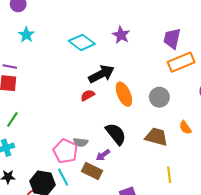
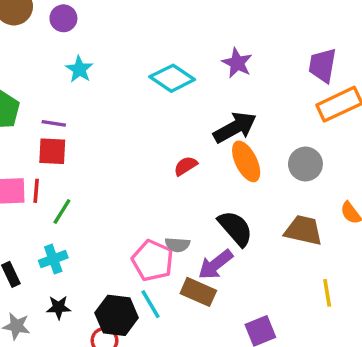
black arrow: (101, 74) -> (235, 127), moved
purple arrow: (103, 155) -> (215, 265), size x1.5

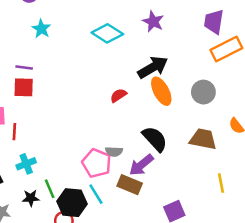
red line: (36, 191) -> (14, 132), moved
green line: (62, 211) -> (50, 189), moved, turned -54

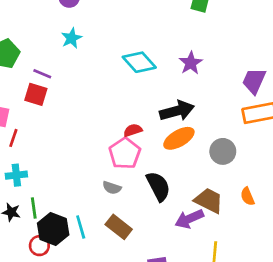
orange ellipse: (161, 91) -> (179, 138), turned 72
pink pentagon: (97, 163) -> (125, 153), moved
purple arrow: (141, 165) -> (189, 219), moved

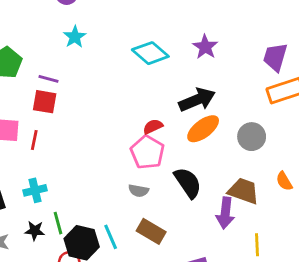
red line: (13, 138) -> (34, 140), moved
purple arrow: (189, 219) -> (225, 213), turned -52

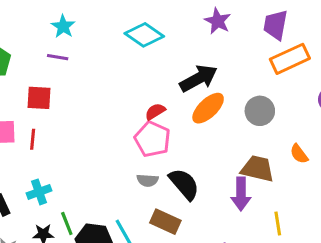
purple star: (205, 47) -> (218, 21), moved
purple line: (49, 79) -> (58, 57), moved
black semicircle: (188, 183) -> (184, 184), moved

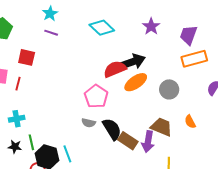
purple line: (58, 57) -> (51, 33), moved
red semicircle: (155, 112) -> (115, 69), moved, size x1.6
brown rectangle: (165, 222) -> (128, 141), moved

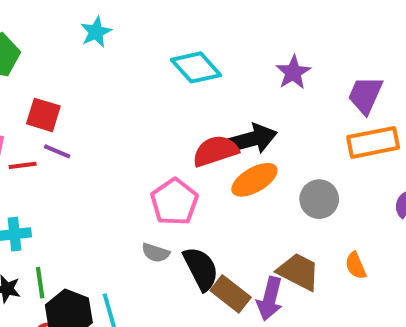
purple line: (51, 33) -> (57, 151), moved
red line: (18, 84) -> (23, 165), turned 64

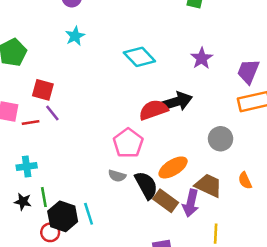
purple line: (57, 151) -> (52, 113), turned 30
orange ellipse: (254, 180) -> (173, 167), moved

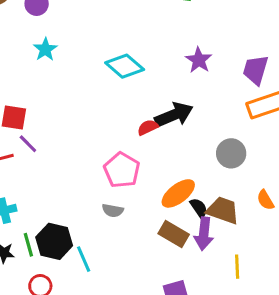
red semicircle: (153, 110) -> (148, 127), size x0.6
black semicircle: (146, 185) -> (199, 208), moved, size x0.6
black hexagon: (63, 216) -> (54, 241), moved

